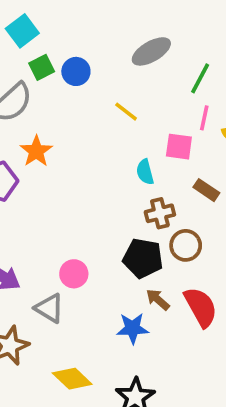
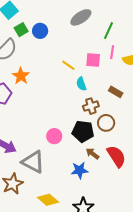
yellow line: (126, 112) -> (68, 65), moved
pink square: (179, 147) -> (93, 60), moved
pink circle: (74, 274) -> (54, 136), moved
gray triangle: (49, 308) -> (33, 162), size x1.4

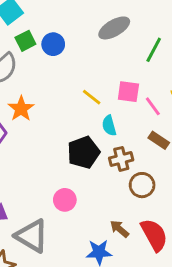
pink line: (112, 52) -> (153, 106), moved, turned -48
black pentagon: (83, 131) -> (84, 152), moved, turned -30

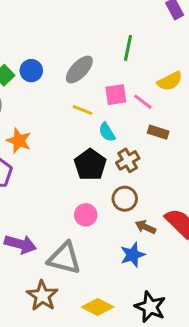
gray ellipse: (114, 28) -> (79, 70), moved
brown circle: (142, 185) -> (125, 199), moved

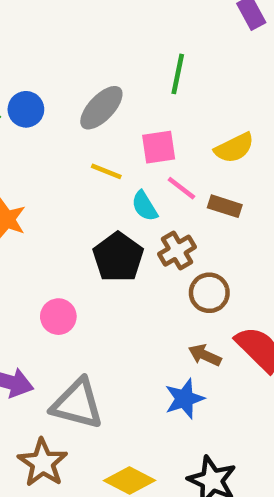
yellow semicircle: (170, 81) -> (234, 148), moved
pink line: (143, 102) -> (181, 188), moved
brown circle: (125, 199) -> (209, 293), moved
pink circle: (86, 215) -> (58, 317), moved

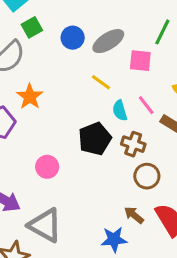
blue circle: (26, 109) -> (73, 38), moved
pink square: (159, 147) -> (140, 61), moved
brown cross: (177, 251) -> (133, 144), turned 35

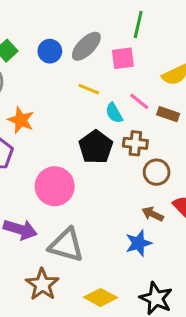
pink circle: (47, 167) -> (55, 186), size x1.6

